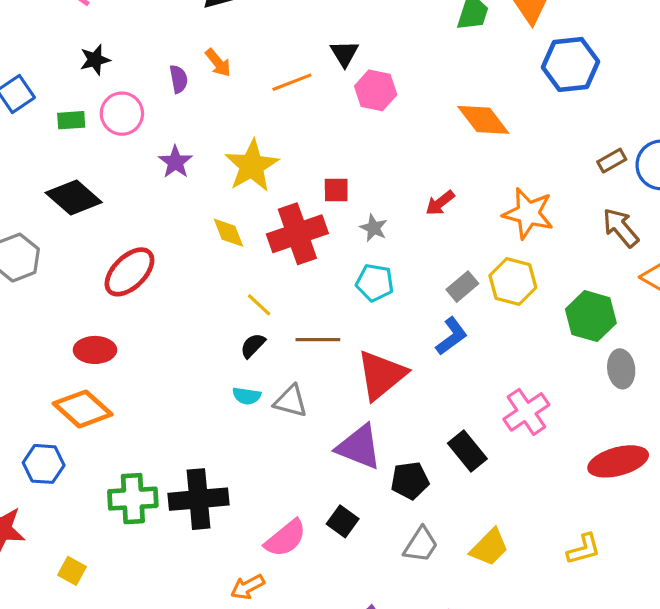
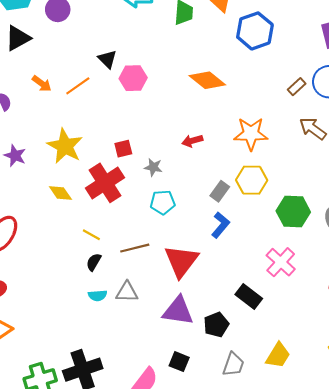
orange arrow: (218, 63) -> (42, 84), moved
red arrow: (440, 203) -> (192, 141), turned 36
green hexagon: (591, 316) -> (293, 211), moved

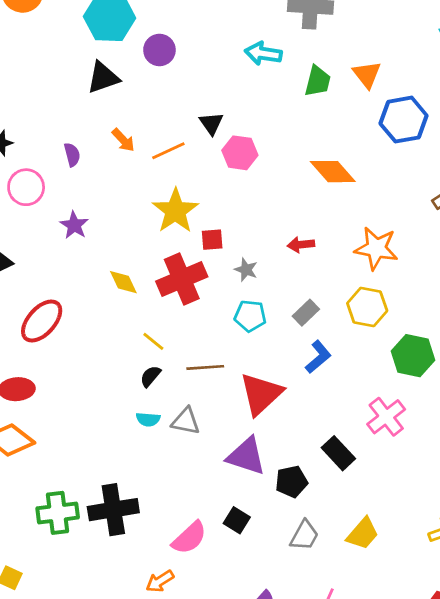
yellow star: (65, 146) -> (175, 211), moved
gray rectangle: (220, 191) -> (306, 313), moved

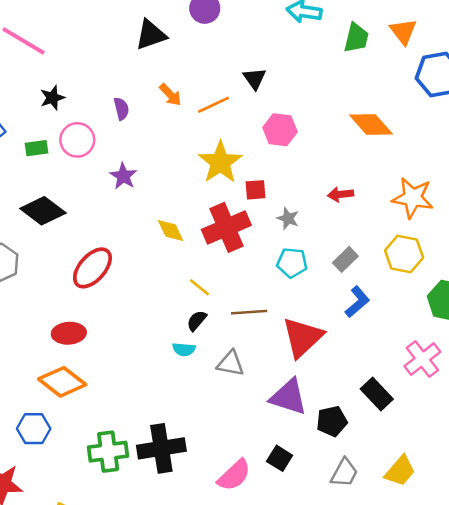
pink hexagon: (240, 153) -> (280, 130), moved
cyan semicircle: (148, 419) -> (184, 349), moved

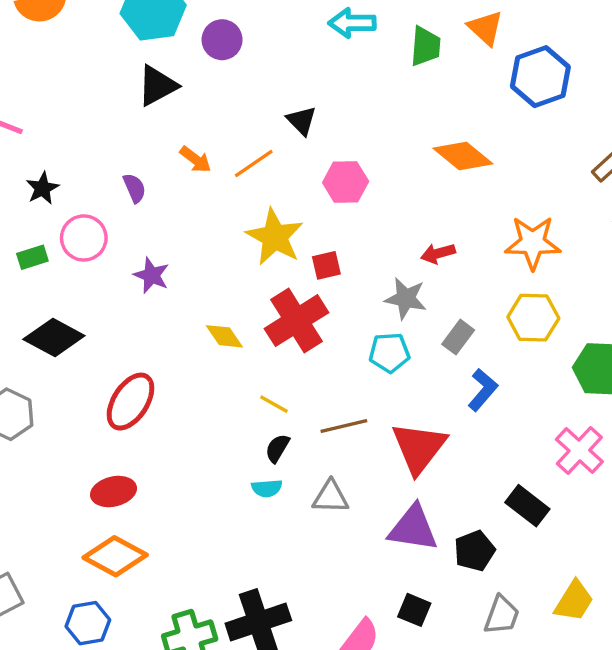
gray star: (288, 218) -> (406, 298), moved, size x1.4

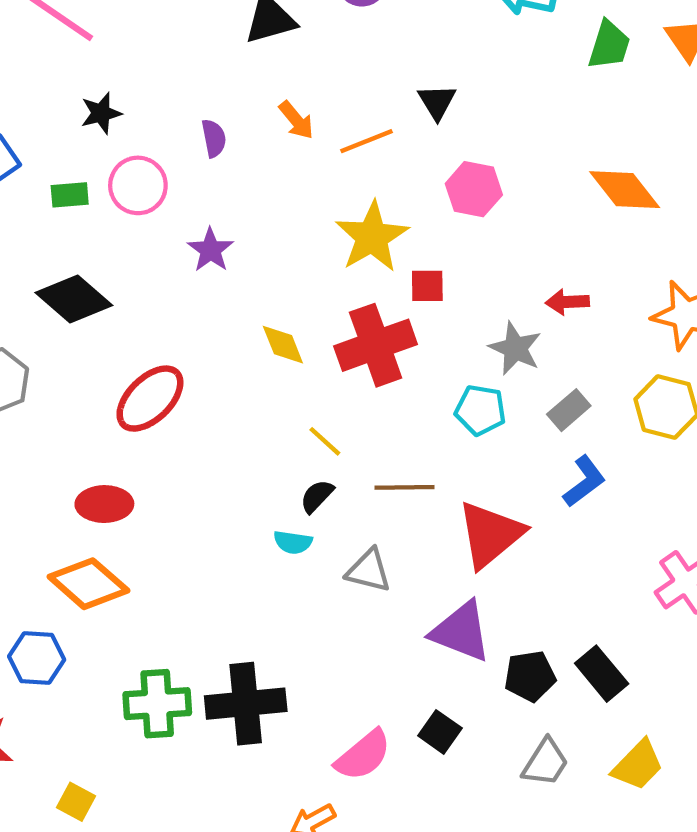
black rectangle: (527, 506) -> (602, 674), moved

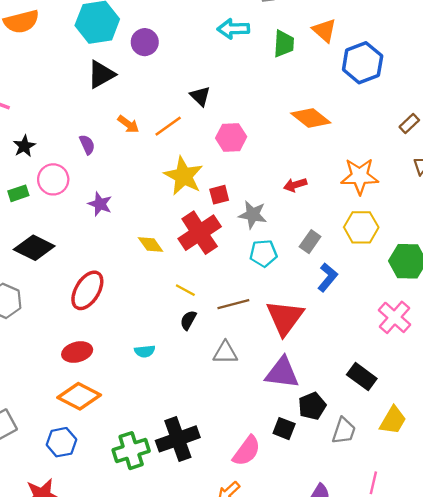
gray star: (515, 348) -> (253, 215), moved
cyan semicircle: (293, 542) -> (145, 351), moved
black pentagon: (530, 676) -> (312, 406), moved

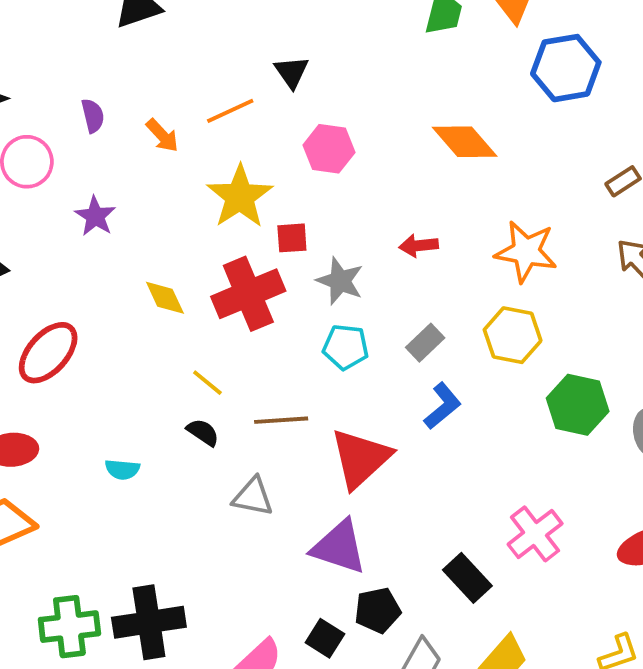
orange arrow: (128, 124) -> (162, 135), moved
pink cross: (394, 317) -> (535, 534), moved
black semicircle: (188, 320) -> (203, 432), turned 84

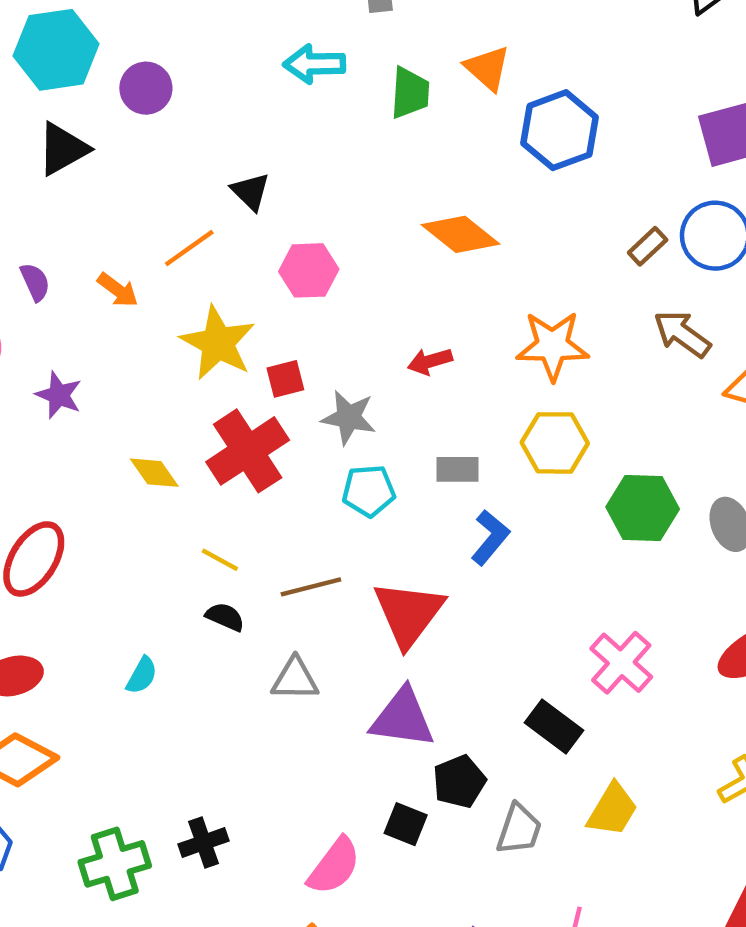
gray rectangle: (425, 343) -> (457, 469), turned 54
cyan semicircle: (122, 469) -> (142, 675), turned -56
black cross: (149, 622) -> (204, 842), size x0.6

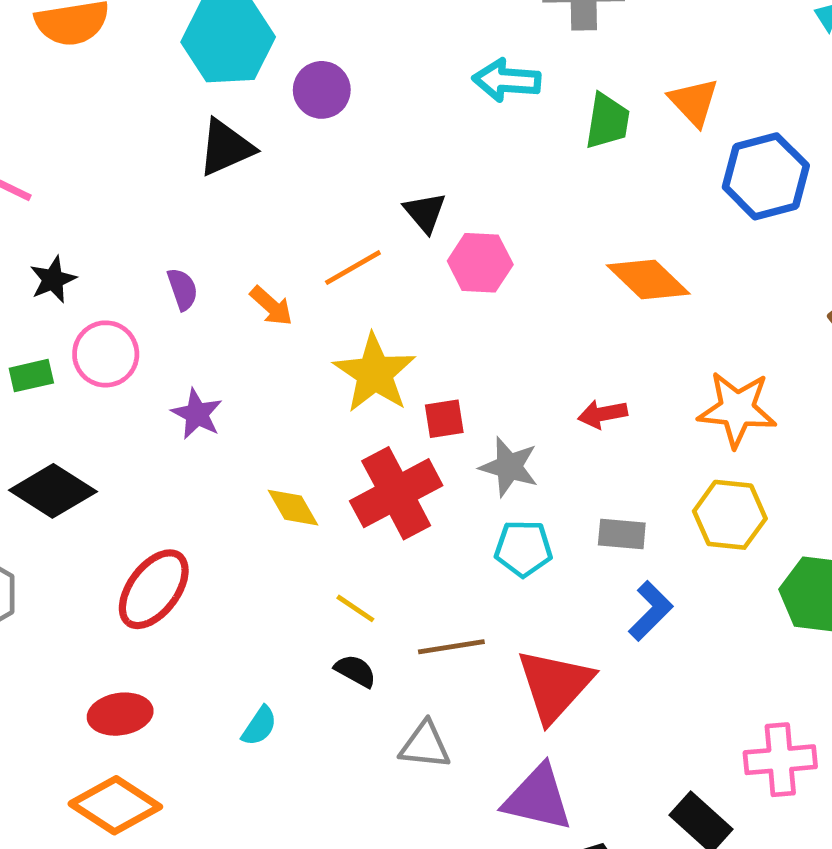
pink hexagon: (309, 270) -> (480, 263), moved
pink cross: (621, 663) -> (780, 760), turned 38

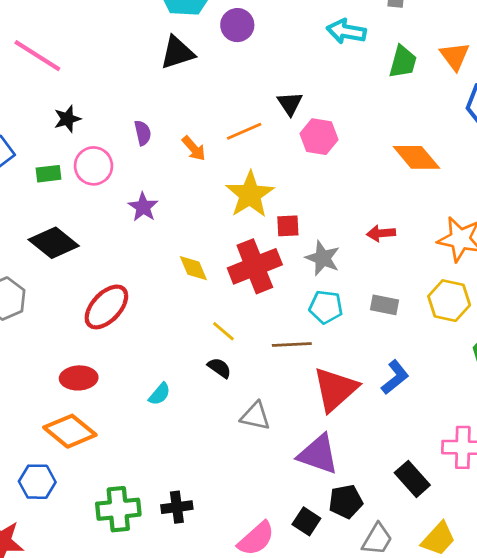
blue L-shape: (651, 611) -> (395, 377), moved
brown line: (451, 647) -> (292, 345), moved

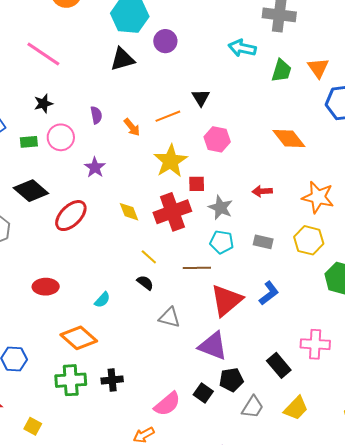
pink line: (37, 56) -> (43, 54), moved
pink hexagon: (319, 137) -> (217, 139), moved
red ellipse: (106, 307) -> (71, 216), moved
orange diamond: (70, 431) -> (79, 338), moved

